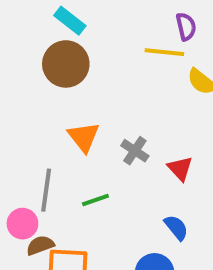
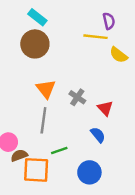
gray line: (46, 190) -> (43, 120), moved
green line: (95, 200) -> (59, 151), moved
blue semicircle: (176, 228) -> (98, 135), moved

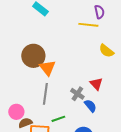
brown circle: (35, 44) -> (33, 56), moved
yellow semicircle: (119, 55) -> (106, 51), moved
gray cross: (77, 97) -> (77, 94), moved

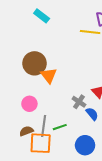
gray line: (45, 94) -> (44, 126), moved
pink circle: (16, 112) -> (29, 104), moved

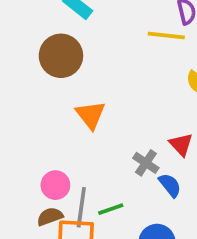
brown circle: (35, 63) -> (61, 56), moved
pink circle: (29, 104) -> (55, 185), moved

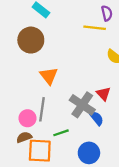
gray cross: (146, 163) -> (82, 105), size x1.6
gray line: (81, 207) -> (42, 109), moved

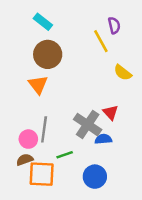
yellow line: (95, 28) -> (101, 41), turned 55
brown circle: (31, 40) -> (48, 54), moved
orange triangle: (49, 76) -> (38, 85), moved
blue semicircle: (97, 118) -> (103, 139), turned -56

